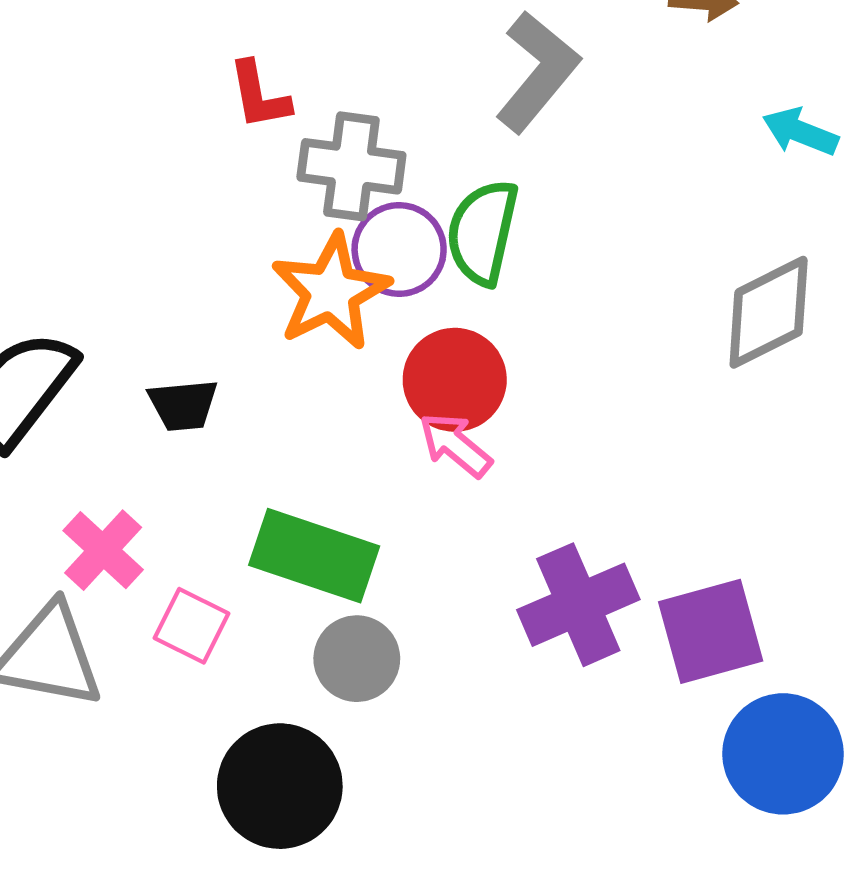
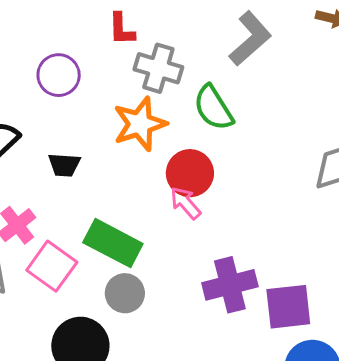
green semicircle: (482, 232) -> (213, 108), turned -54
purple circle: (399, 249) -> (59, 75), moved
pink square: (191, 626) -> (52, 266), size x1.4

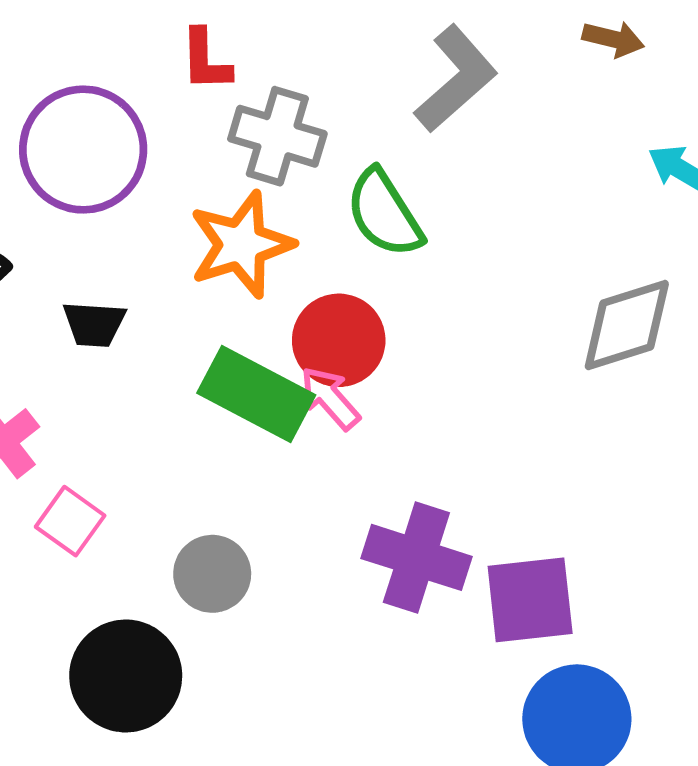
purple circle: (59, 75) -> (83, 150), size x1.5
green rectangle: (113, 243) -> (256, 394), moved
pink square: (52, 266) -> (70, 521), size x0.7
purple cross: (230, 285) -> (416, 557), turned 32

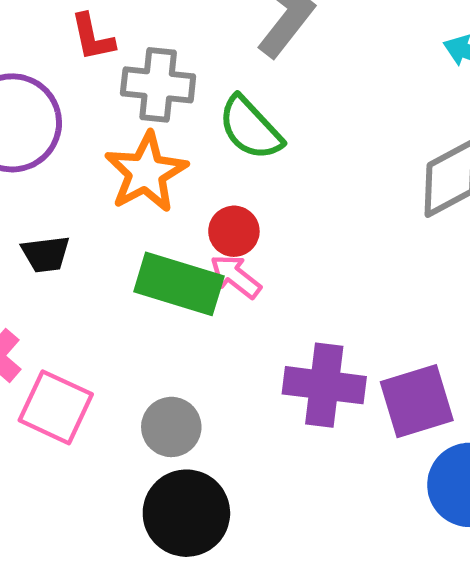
red circle: (339, 340) -> (234, 231), size x0.7
pink square: (70, 521) -> (56, 407), size x1.4
black circle: (126, 676) -> (186, 513), moved

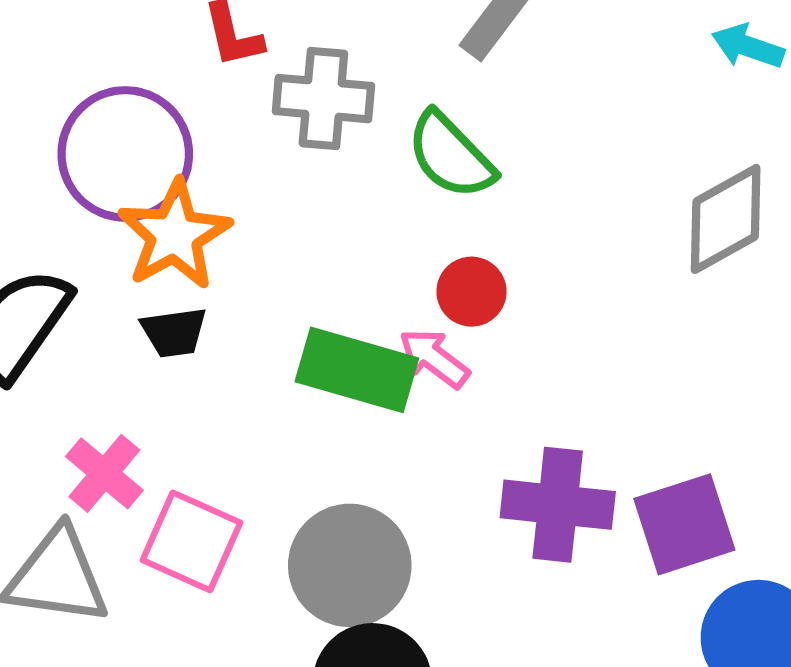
orange star: (146, 172) -> (175, 235), moved
red circle: (234, 231) -> (471, 292), moved
gray circle: (171, 427) -> (350, 565), size x1.5

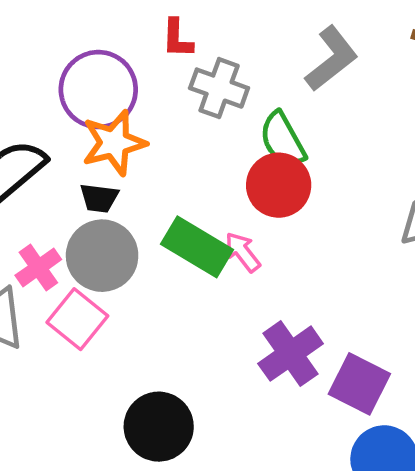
red circle: (471, 292) -> (279, 185), moved, size x1.6
purple cross: (558, 505) -> (291, 354), turned 34
purple square: (684, 524) -> (359, 384), turned 30
gray circle: (350, 565) -> (102, 256), moved

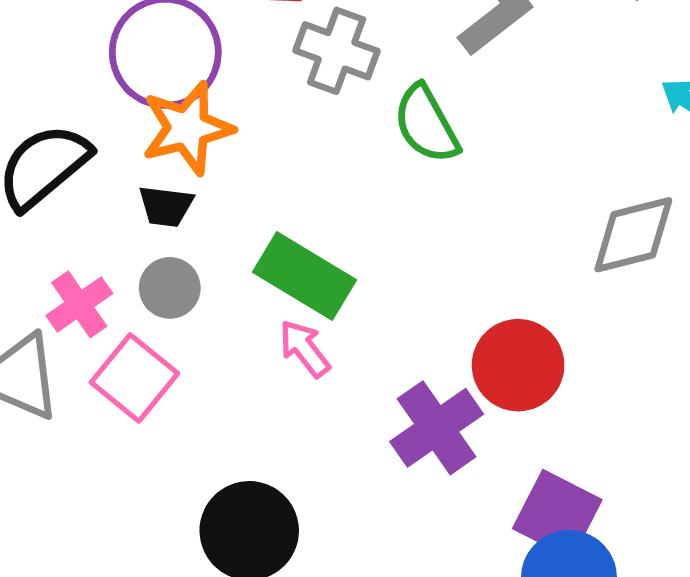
red circle: (279, 185) -> (518, 365), moved
pink arrow: (243, 252) -> (304, 349), moved
gray circle: (102, 256) -> (170, 288), size x0.6
purple square: (359, 384) -> (557, 514), moved

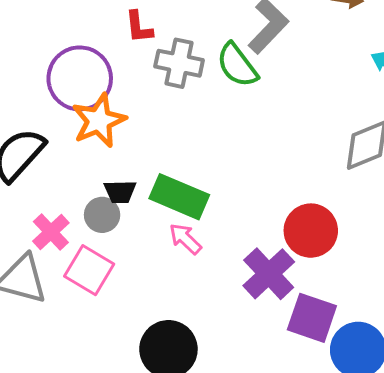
green semicircle: (426, 124) -> (237, 65), moved
black trapezoid: (166, 206) -> (120, 192), moved
purple square: (557, 514) -> (312, 318), moved

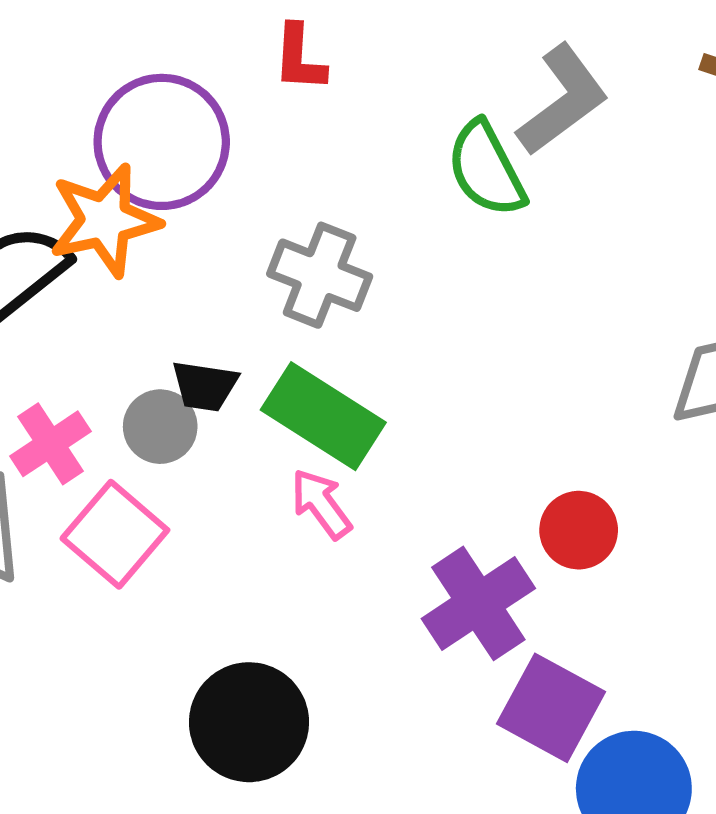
gray cross: (179, 63) -> (320, 275), moved
orange star: (99, 121) -> (105, 220), moved
red circle: (311, 231) -> (579, 530), size x0.7

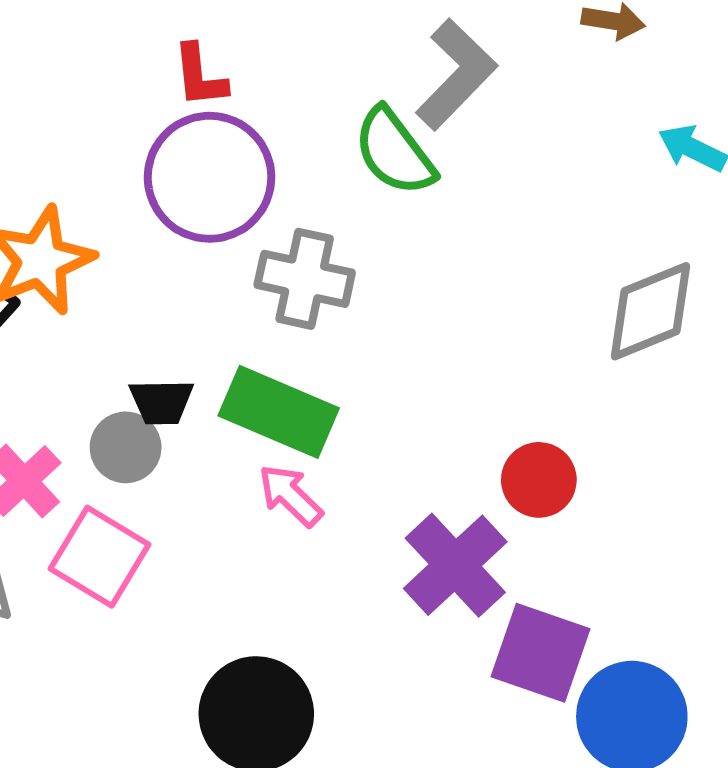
purple circle: (162, 142) -> (210, 177), moved
gray cross: (320, 275) -> (305, 279), moved

